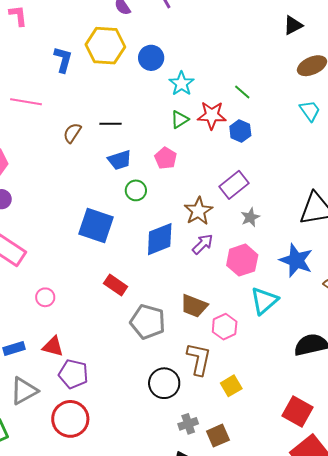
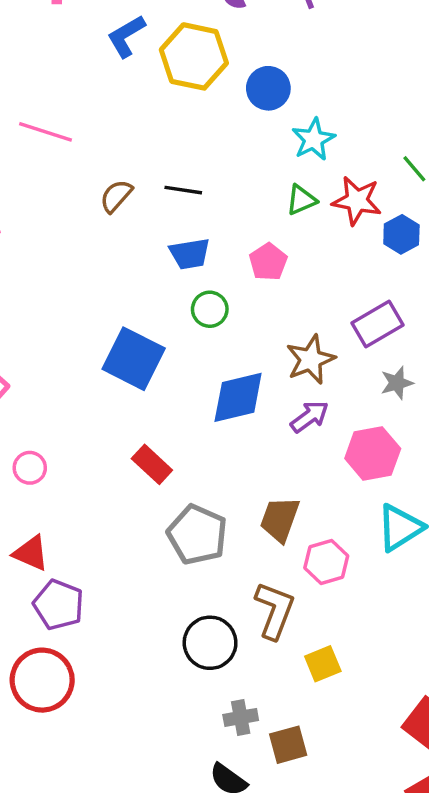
blue L-shape: (63, 60) -> (126, 36), moved, turned -144
brown trapezoid: (194, 306) -> (280, 519), turned 80

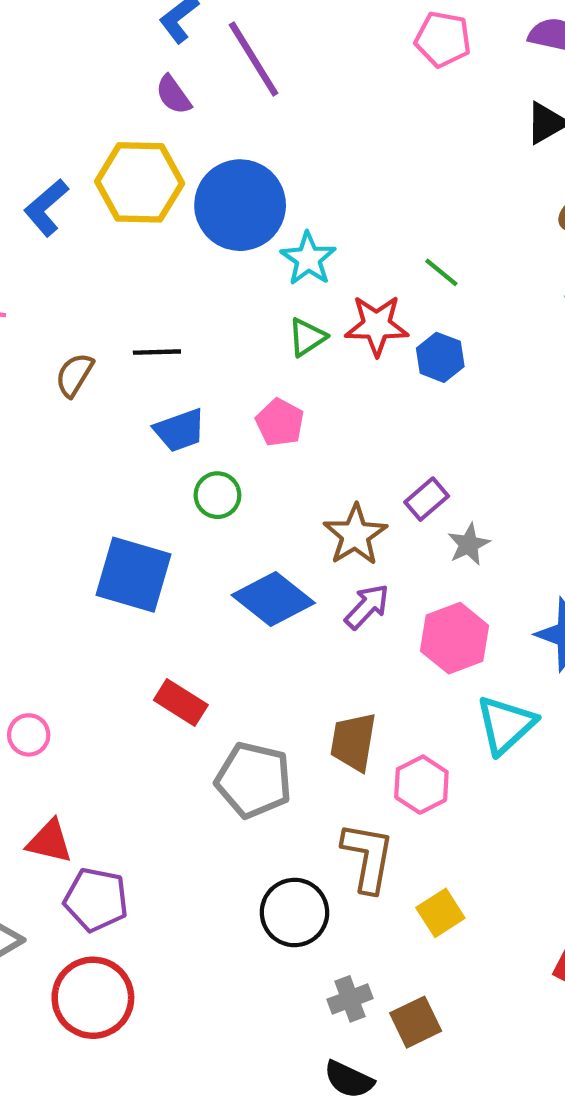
blue L-shape: (126, 36) -> (46, 207), moved
blue circle: (268, 88) -> (240, 205), size x1.6
purple rectangle: (377, 324) -> (427, 499), moved, size x0.7
blue diamond: (238, 397) -> (273, 599), turned 62

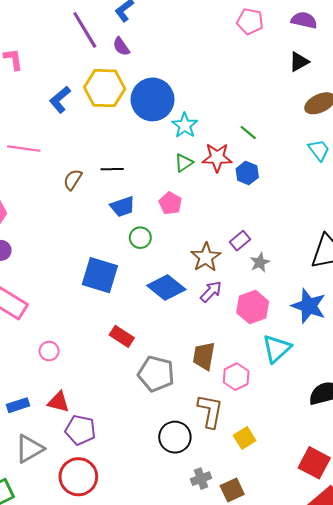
purple line: (254, 59) -> (85, 30), moved

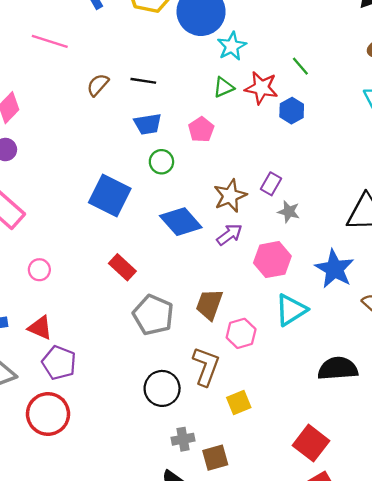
purple rectangle: (240, 241) -> (271, 184), turned -30
gray star: (260, 262) -> (289, 212), turned 30

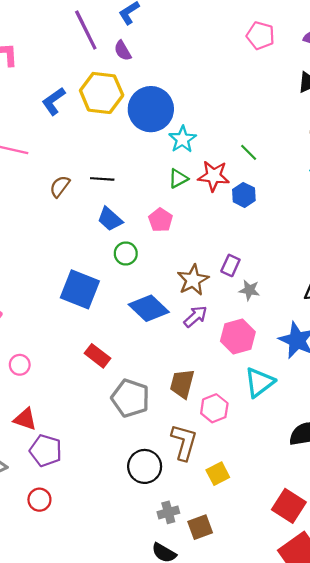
blue trapezoid: (148, 124) -> (110, 219), turned 56
red circle: (48, 414) -> (39, 500), size x0.6

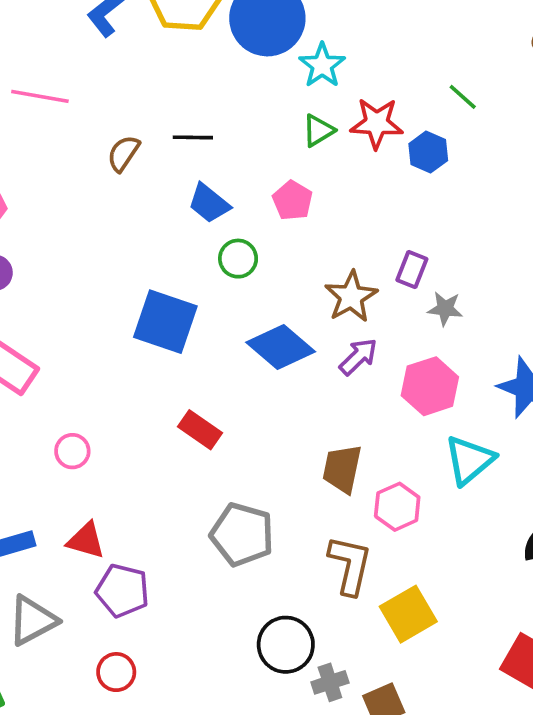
green line: (249, 152) -> (463, 97), moved
gray pentagon: (130, 398) -> (242, 534), moved
black circle: (145, 466) -> (286, 645), moved
yellow square: (218, 474) -> (408, 614), size x1.4

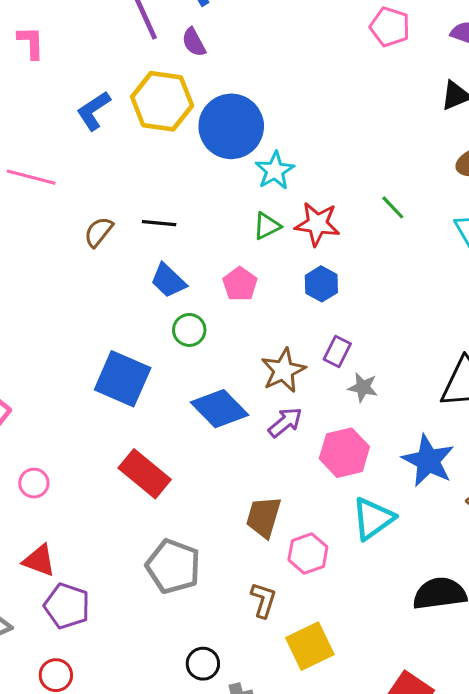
blue hexagon: (428, 152) -> (321, 284), moved
red rectangle: (200, 430) -> (145, 474), size x1.4
brown L-shape: (350, 565) -> (263, 600), size x0.7
black circle: (286, 645) -> (203, 664), size x0.7

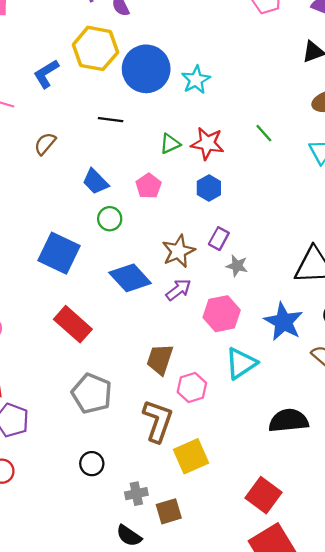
blue L-shape: (94, 111) -> (46, 74), moved
cyan star: (275, 171) -> (196, 80), moved
black line: (159, 223) -> (111, 120), moved
brown L-shape: (263, 600) -> (158, 421), size x1.6
black circle: (203, 664) -> (92, 464), moved

